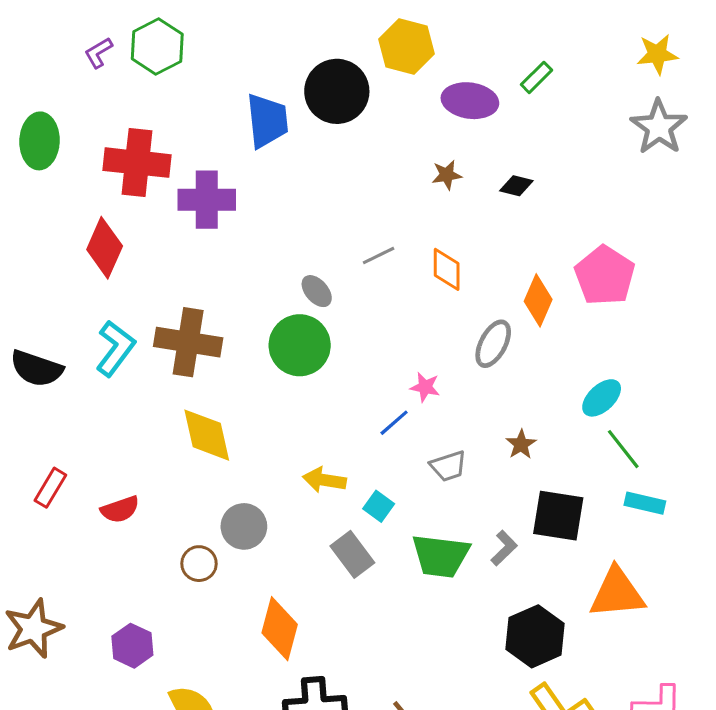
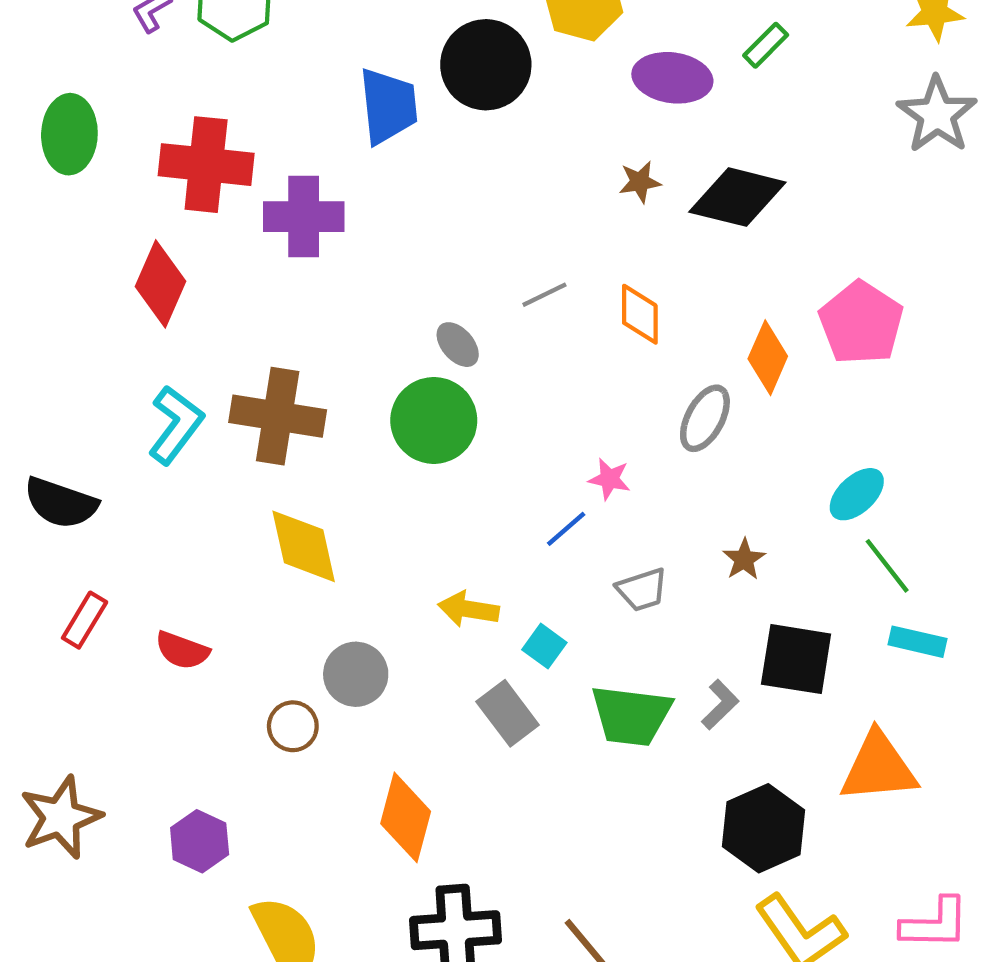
black diamond: (516, 186) -> (737, 197), size x2.0
black semicircle: (36, 369) -> (61, 503), moved
red semicircle: (120, 509) -> (182, 650), turned 39

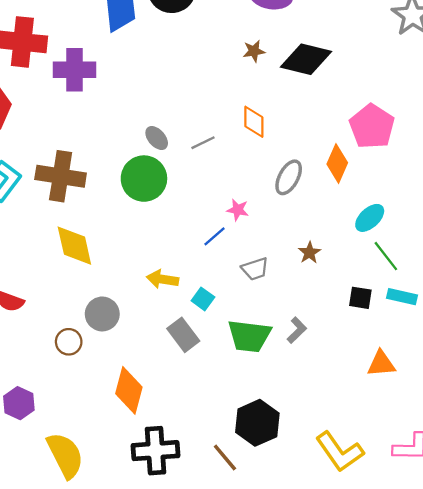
gray line: (544, 295) -> (203, 143), moved
orange diamond: (768, 358) -> (337, 163), moved
black square: (796, 659) -> (360, 298), moved, size x0.6
orange triangle: (878, 768) -> (381, 364), size x0.7
black hexagon: (763, 828) -> (257, 423), moved

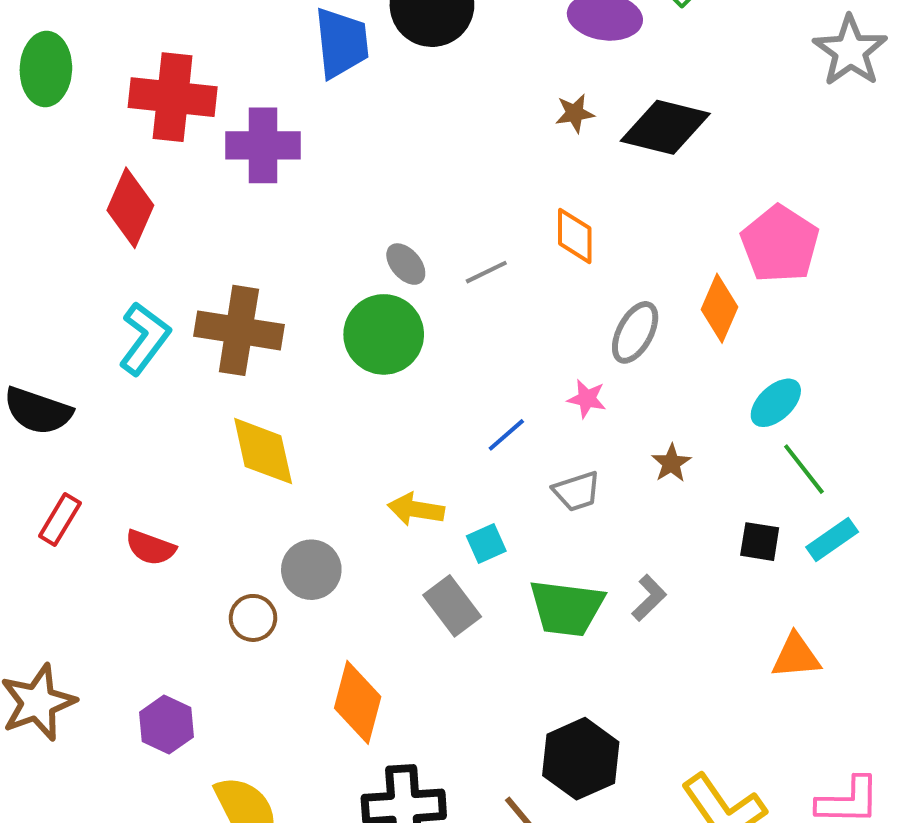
pink star: (238, 210) -> (587, 399), moved
cyan rectangle: (402, 297) -> (832, 540), turned -48
cyan square: (203, 299) -> (486, 544), turned 30

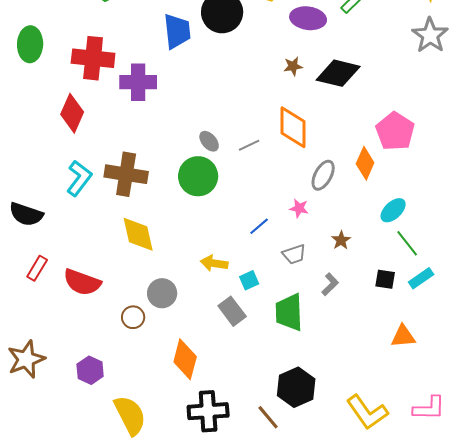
orange diamond: (575, 236) -> (293, 127), size x1.5
red semicircle: (150, 548) -> (82, 282), size x1.5
gray L-shape: (649, 598) -> (330, 284), moved
green trapezoid: (567, 608) -> (289, 312), turned 81

